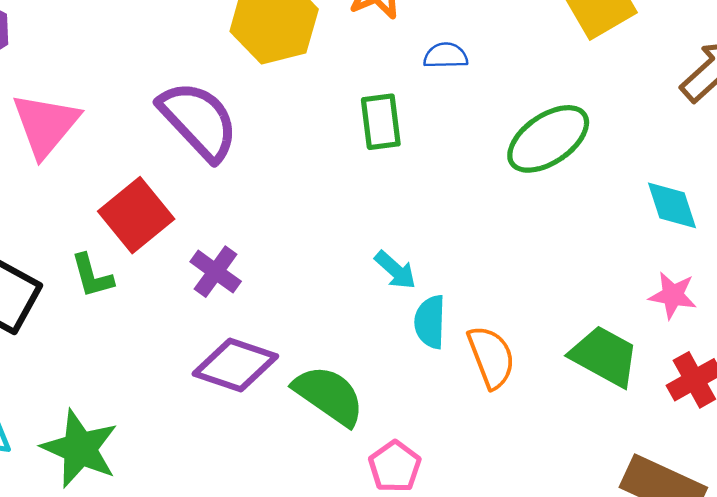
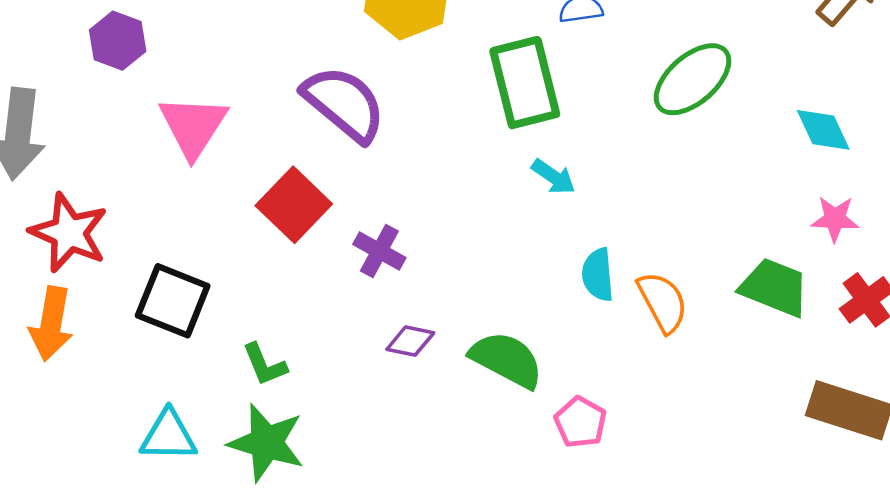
green rectangle: (381, 122) -> (525, 83), size x1.6
cyan arrow: (395, 270) -> (553, 177), moved
green L-shape: (92, 276) -> (265, 365), moved
purple diamond: (235, 365) -> (410, 341), size x0.6

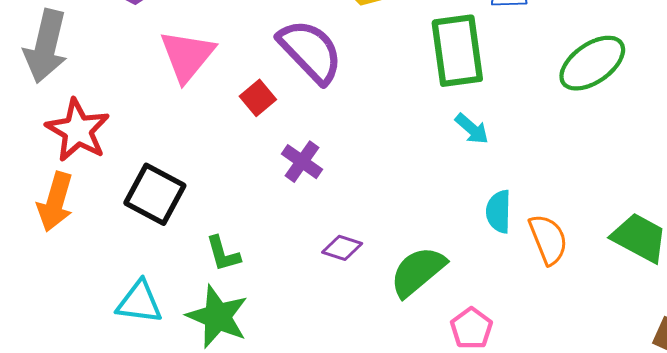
red square: (294, 205) -> (258, 98), moved, size x0.6
purple cross: (379, 251) -> (302, 162), moved
green semicircle: (507, 360) -> (418, 272), turned -74

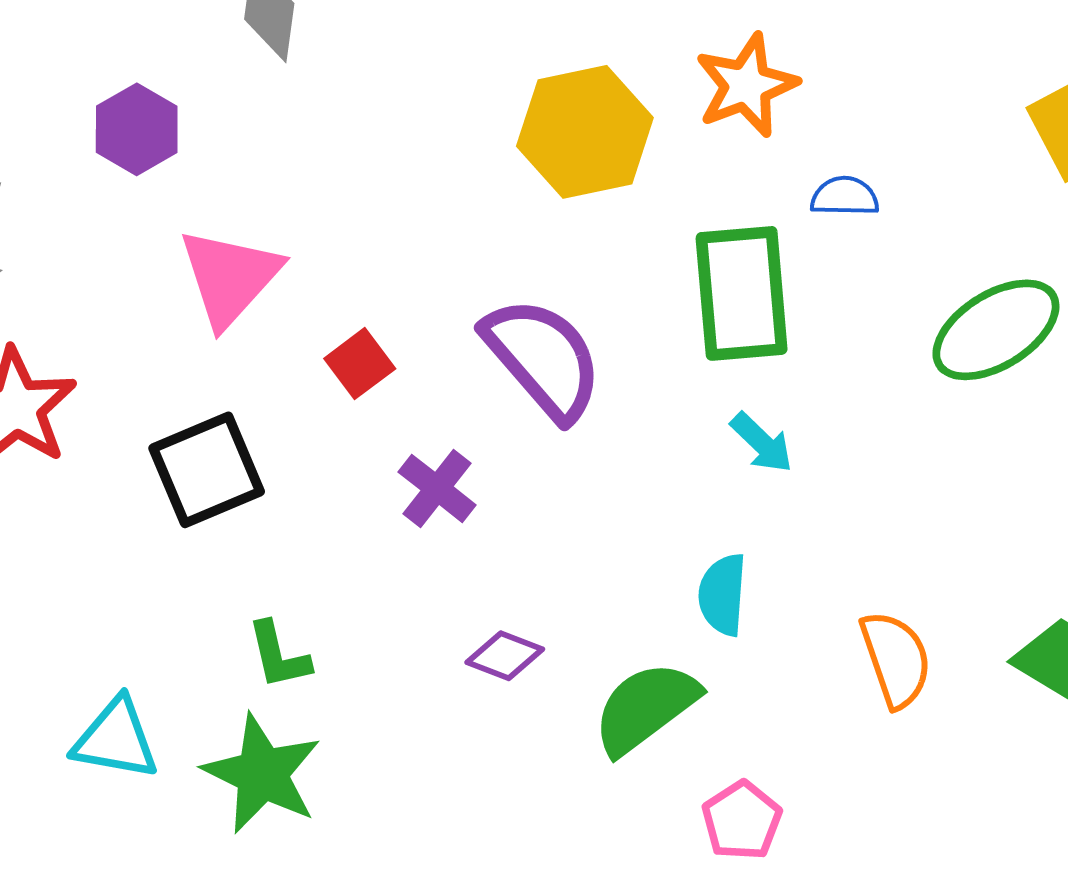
purple semicircle: (310, 51) -> (543, 358), moved
black square: (155, 194) -> (207, 470), moved, turned 36
cyan semicircle: (499, 212) -> (723, 595), moved

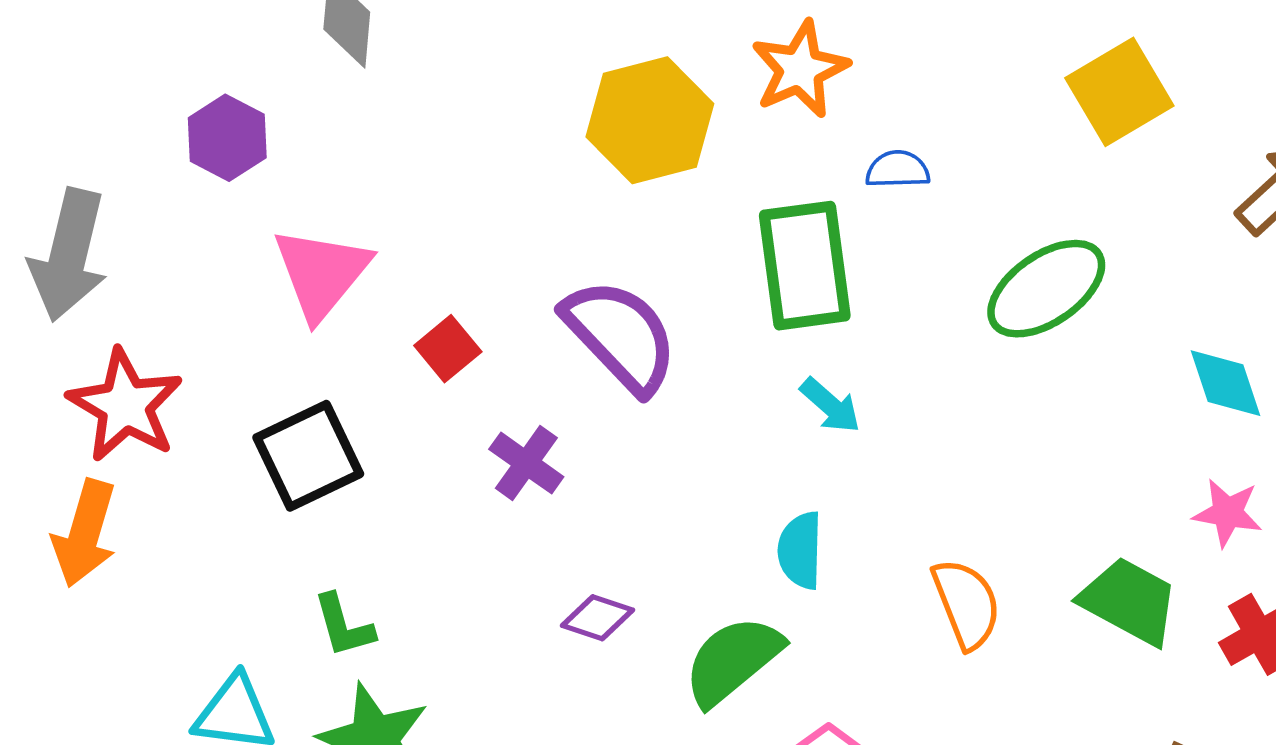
green L-shape: (279, 655) -> (344, 626), moved

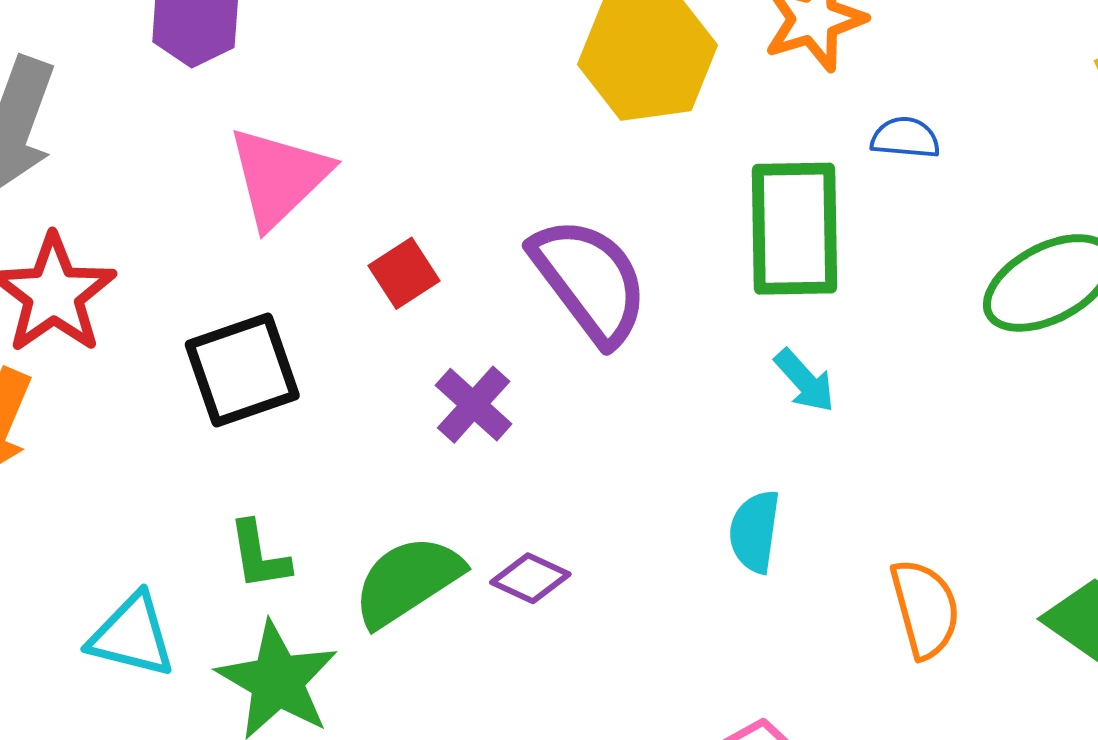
green semicircle: (733, 660) -> (408, 581), moved

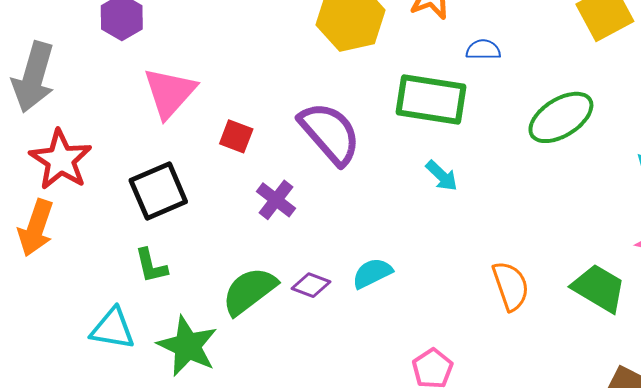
green rectangle: (795, 229) -> (431, 100), turned -76
red square: (404, 273) -> (236, 136), turned -32
cyan semicircle: (755, 531) -> (372, 273), moved, turned 60
green L-shape: (259, 555) -> (151, 266), moved

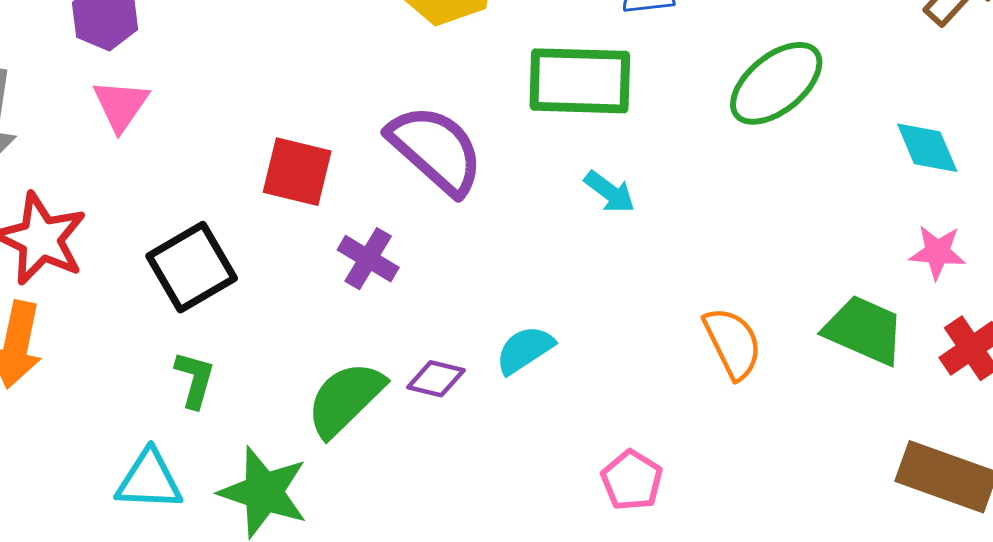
pink triangle: (170, 93) -> (121, 105), moved, size x0.7
red square: (236, 136) -> (297, 172), size x1.4
green L-shape: (151, 266) -> (195, 379), turned -144

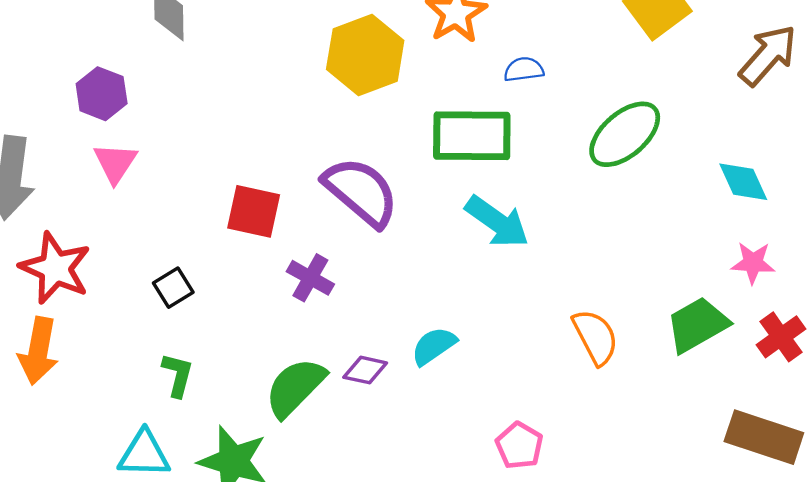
cyan arrow: (610, 192) -> (497, 222), size x1.6
black square: (192, 267) -> (173, 288), size x0.6
green trapezoid: (864, 330) -> (697, 325), turned -52

